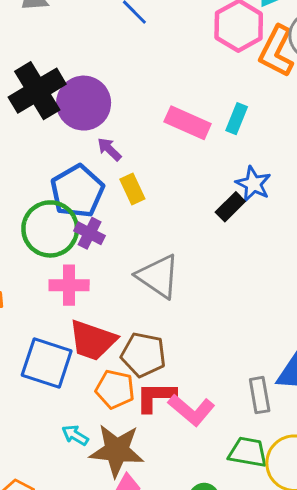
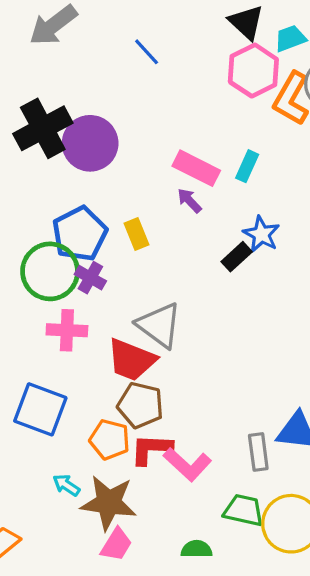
purple arrow: (109, 149) -> (189, 201), moved
red trapezoid: (93, 340) -> (131, 360), moved

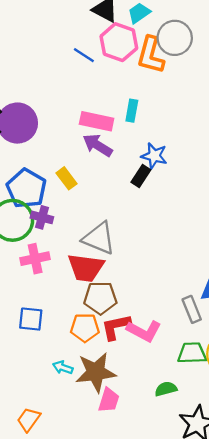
blue line: (147, 52) -> (84, 55), moved
purple arrow: (189, 201) -> (98, 145), size x1.5
blue square: (40, 409) -> (31, 319), size x0.7

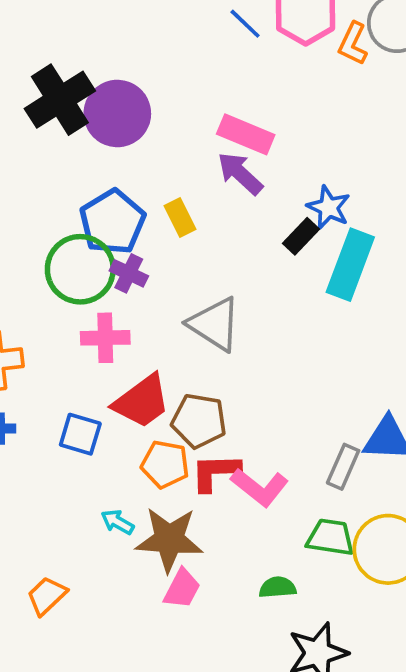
orange L-shape: (151, 55) -> (353, 44), size x0.7
cyan rectangle: (132, 111) -> (350, 265), moved, size x1.8
red trapezoid: (86, 268) -> (142, 401), moved, turned -54
gray rectangle: (192, 309) -> (343, 467), turned 35

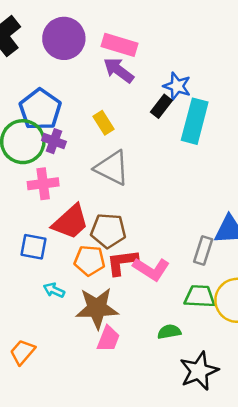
purple circle: (117, 114) -> (64, 38), moved
yellow rectangle: (180, 218) -> (103, 123), moved
cyan arrow: (118, 522) -> (54, 290), moved

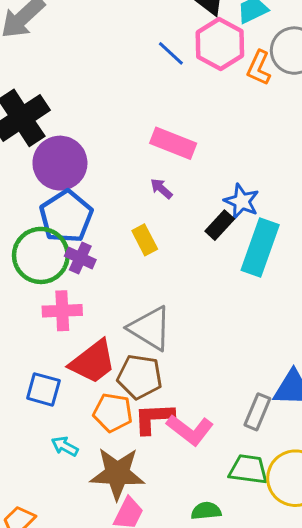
purple circle: (64, 38) -> (60, 163), moved
purple arrow: (119, 70) -> (161, 189), moved, size x0.6
gray triangle: (112, 168) -> (150, 328), moved

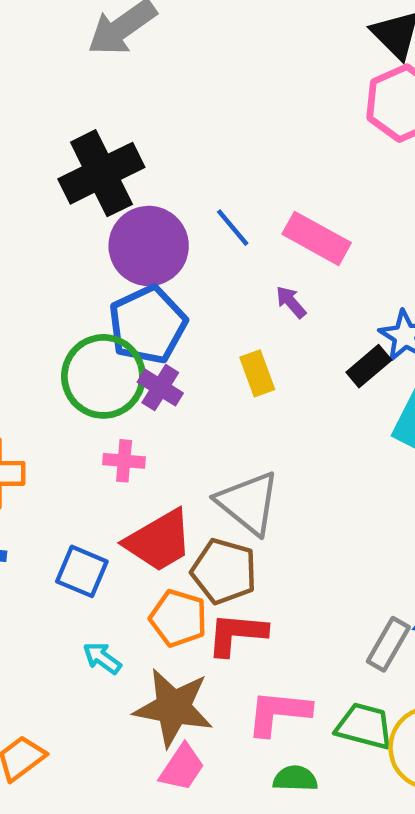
blue line: (171, 53) -> (233, 228), moved
pink cross: (62, 311) -> (124, 461), size x0.7
pink L-shape: (190, 430) -> (278, 713), moved, turned 141

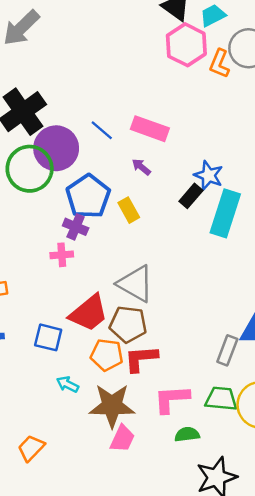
blue pentagon: (148, 325) -> (88, 196), moved
green circle: (103, 376) -> (30, 169), moved
pink cross: (124, 461) -> (62, 255), moved

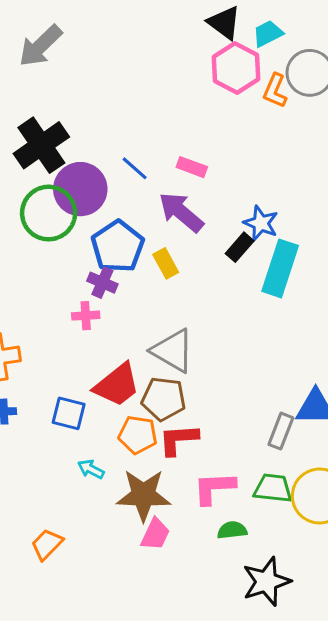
pink rectangle: (150, 129) -> (192, 167), size x0.7
purple arrow: (141, 167) -> (181, 212), size x2.0

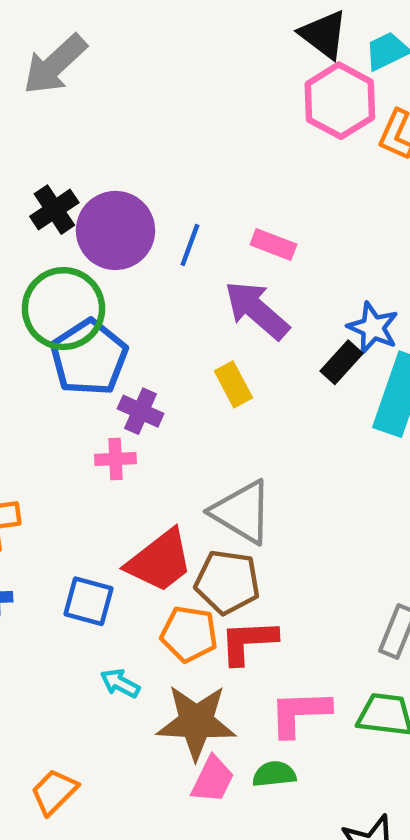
black cross: (41, 145) -> (54, 210), size x0.6
blue line: (135, 168) -> (190, 245), turned 68
purple circle: (80, 189) -> (115, 230), moved
blue pentagon: (118, 247) -> (89, 357), moved
green semicircle: (232, 530) -> (274, 774), moved

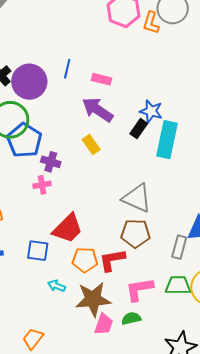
blue line: (190, 245) -> (67, 69), moved
gray triangle: (242, 512) -> (137, 198), moved
brown pentagon: (227, 582) -> (136, 233), moved

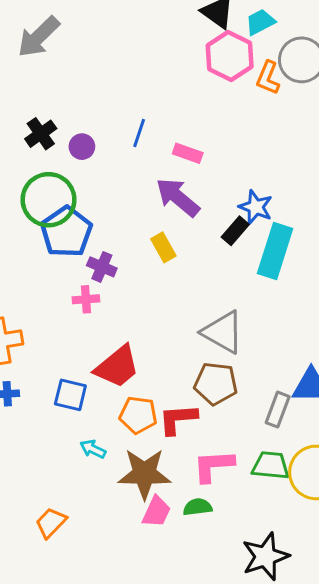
purple circle: (29, 82) -> (82, 147), size x0.5

